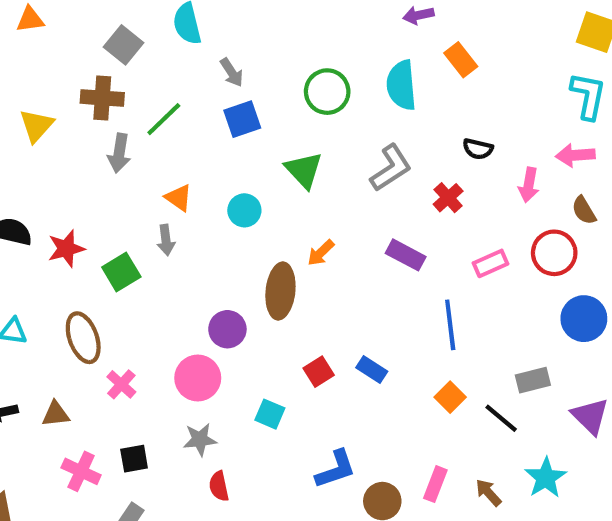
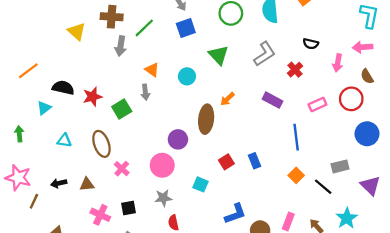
yellow triangle: (36, 126) -> (77, 31), turned -30
blue rectangle: (372, 370) -> (254, 161), turned 35

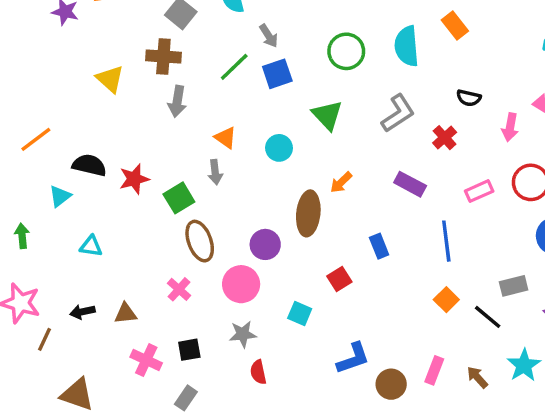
green line: (144, 28) -> (234, 67), moved
brown ellipse: (101, 144) -> (200, 241), moved
blue rectangle: (254, 161) -> (379, 246), moved

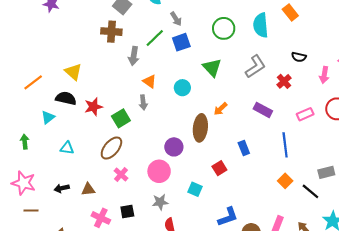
yellow triangle: (110, 79) -> (73, 72), moved
gray arrow: (177, 101) -> (134, 56), moved
brown ellipse: (200, 241) -> (111, 148), moved, turned 60
brown line: (44, 339) -> (31, 210), moved, turned 64

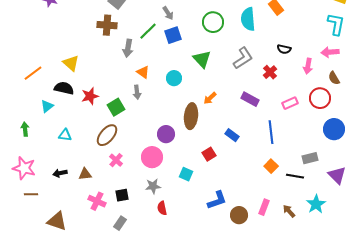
blue rectangle: (244, 148) -> (232, 135), turned -32
black line: (310, 191) -> (295, 176), turned -30

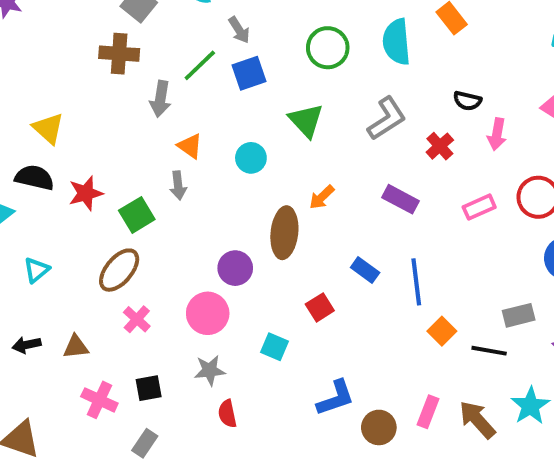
pink arrow: (308, 66) -> (497, 134), moved
blue line: (271, 132) -> (416, 282), moved
cyan triangle: (65, 135) -> (36, 270), turned -48
brown arrow: (289, 211) -> (477, 420), size x1.5

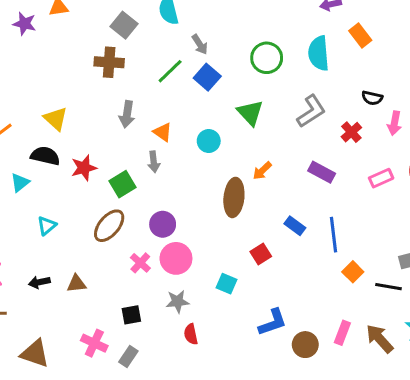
blue square: (249, 73) -> (207, 77), turned -30
gray arrow: (160, 99) -> (127, 114), moved
purple circle: (235, 268) -> (163, 224), moved
pink cross: (137, 319) -> (140, 263), moved
pink cross: (99, 400) -> (94, 343), moved

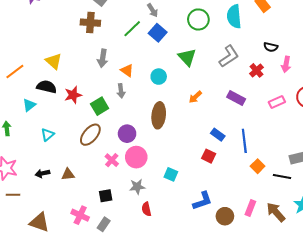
brown ellipse: (234, 197) -> (159, 115), moved
red square: (261, 254) -> (209, 156), moved, turned -32

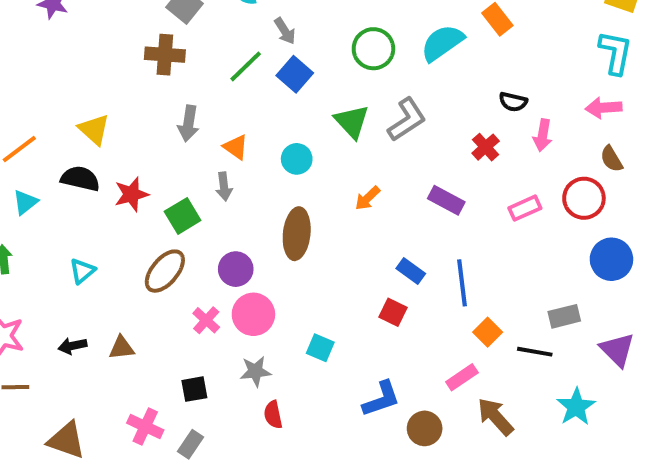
cyan semicircle: (234, 16) -> (442, 43), turned 60
gray L-shape: (229, 56) -> (407, 120), moved
cyan triangle: (29, 105) -> (25, 202), moved
pink rectangle: (250, 208) -> (462, 377), moved, turned 35
brown arrow: (276, 212) -> (495, 417), moved

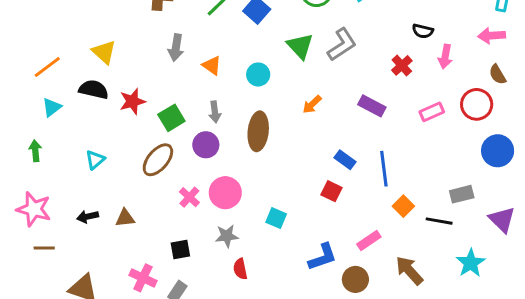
gray arrow: (224, 186) -> (215, 112), moved
purple circle: (236, 269) -> (206, 145), moved
pink rectangle: (462, 377) -> (369, 241), moved

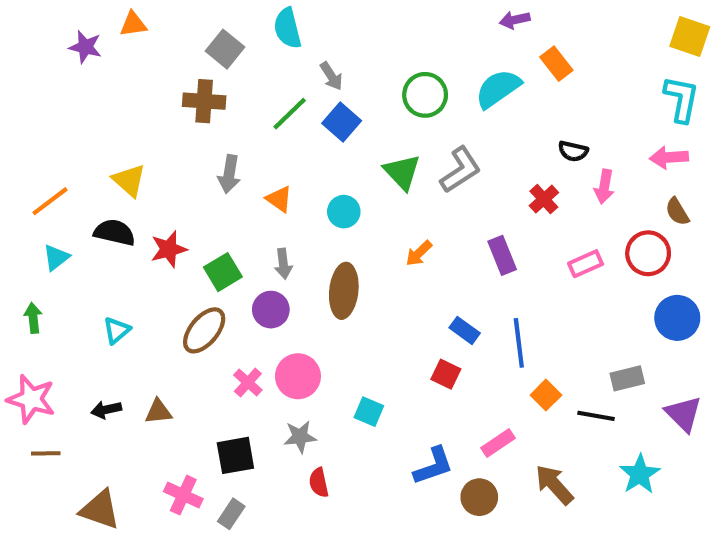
purple rectangle: (372, 106) -> (502, 255), turned 40
black square: (180, 250) -> (235, 455), size x1.4

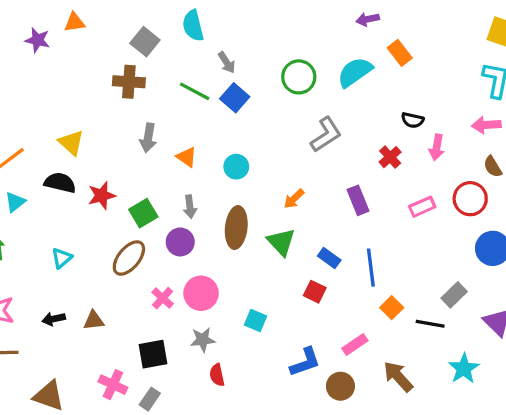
green line: (290, 114) -> (195, 91), turned 72
green triangle: (402, 172) -> (281, 242), moved
gray rectangle: (627, 378) -> (454, 295), turned -30

